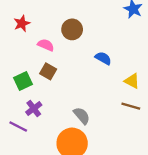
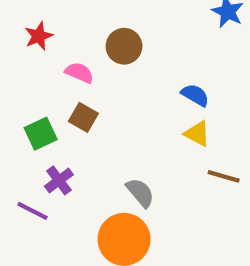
blue semicircle: (103, 58) -> (195, 95), moved
yellow triangle: (132, 81) -> (197, 134), moved

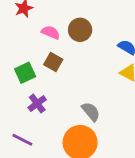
brown circle: (124, 46) -> (80, 30), moved
purple line: (33, 211) -> (22, 140), moved

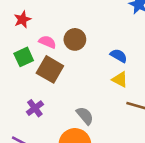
brown square: (53, 62) -> (50, 69), size x1.5
green square: (25, 73) -> (24, 57), moved

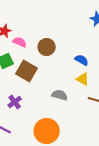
pink semicircle: (47, 42) -> (20, 42), moved
gray semicircle: (85, 116) -> (60, 95), moved, turned -35

